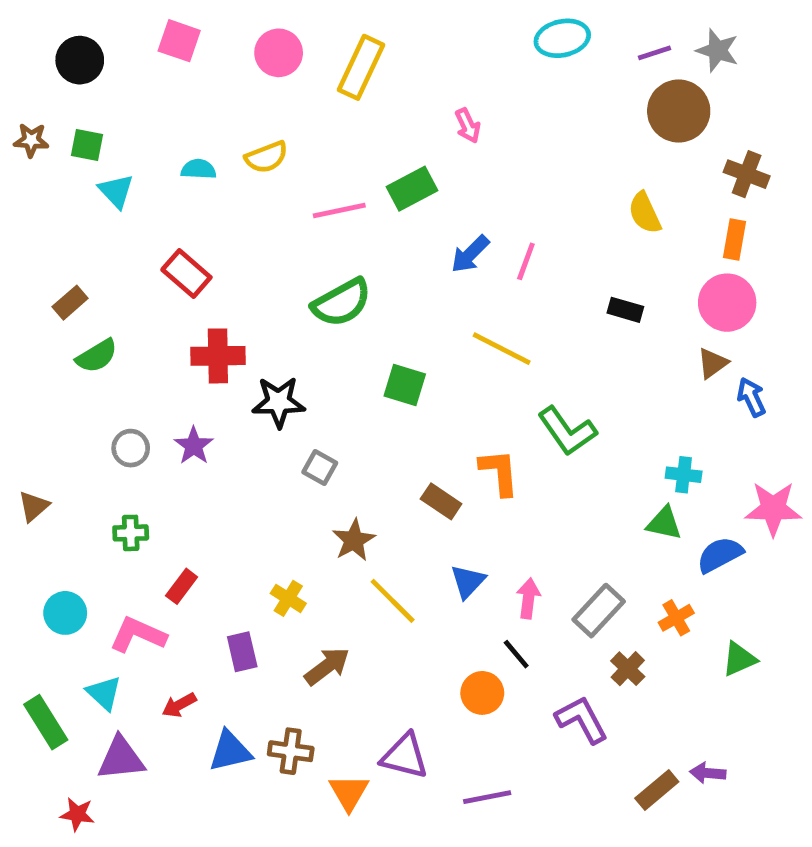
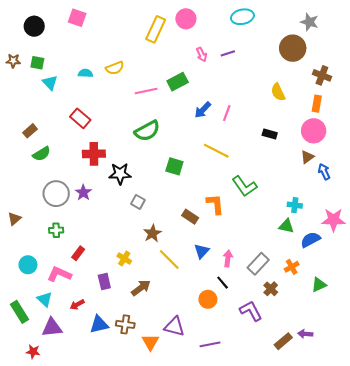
pink circle: (279, 53) -> (186, 19), moved
purple line: (654, 53) -> (228, 53), moved
gray circle: (131, 448) -> (56, 194), size x1.6

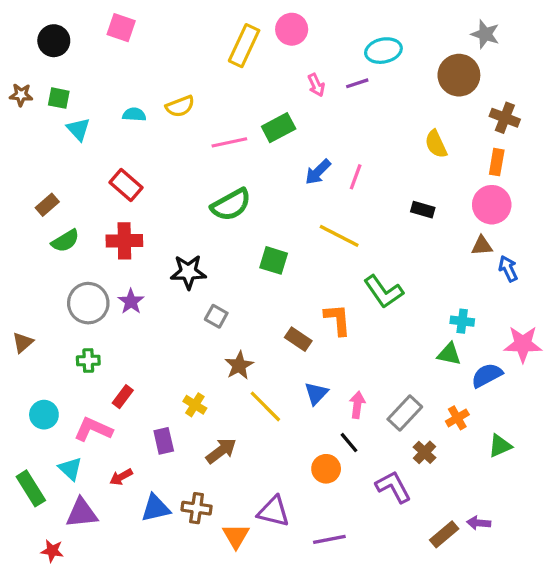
cyan ellipse: (242, 17) -> (383, 51), moved
red cross: (94, 154) -> (124, 241), moved
brown triangle: (307, 157) -> (482, 246), turned 32

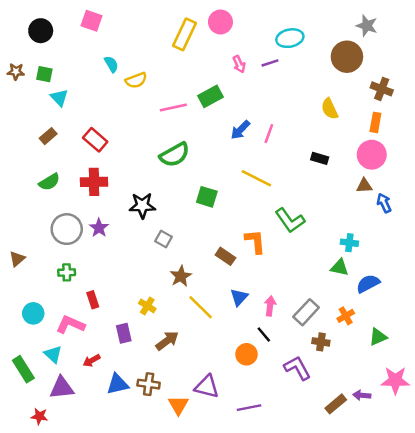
cyan semicircle: (134, 115) -> (111, 64), moved, turned 56
brown rectangle: (47, 205) -> (48, 136), moved
pink star: (523, 344) -> (395, 380), moved
red rectangle: (123, 397) -> (93, 300), turned -56
brown cross: (424, 452) -> (321, 342), turned -35

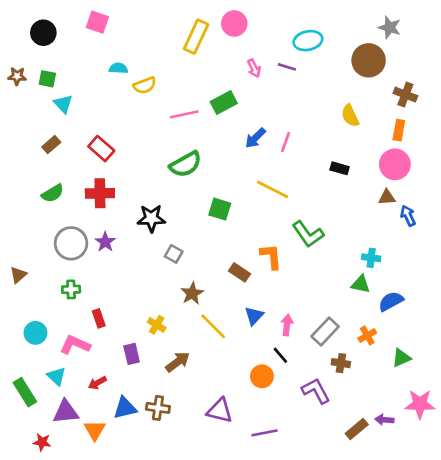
purple line: (270, 63) -> (287, 67), turned 35
cyan semicircle: (111, 64) -> (118, 68), turned -56
orange triangle: (178, 405) -> (95, 430), moved

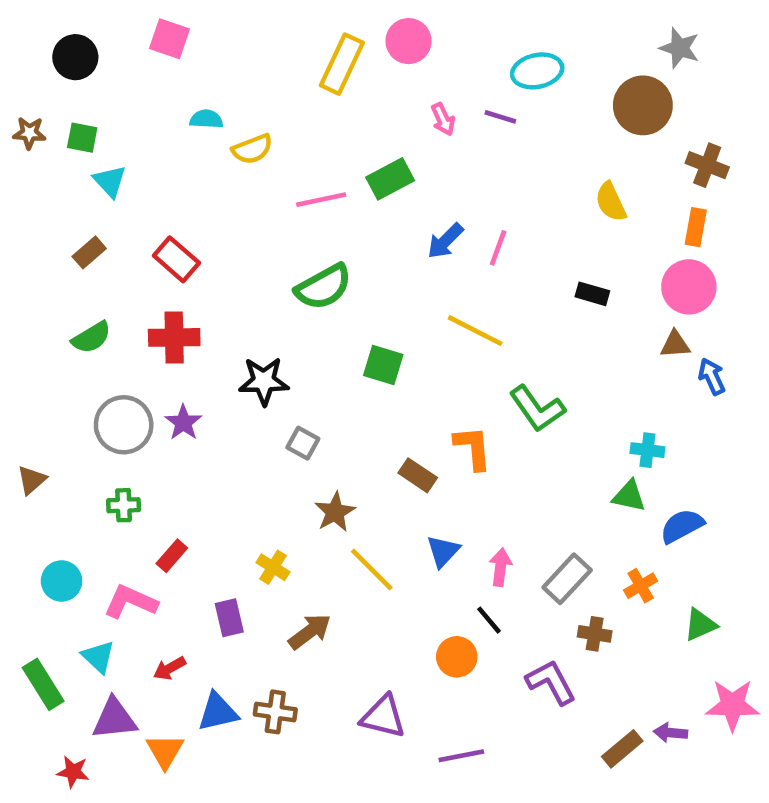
red rectangle: (99, 318) -> (172, 556), turned 60

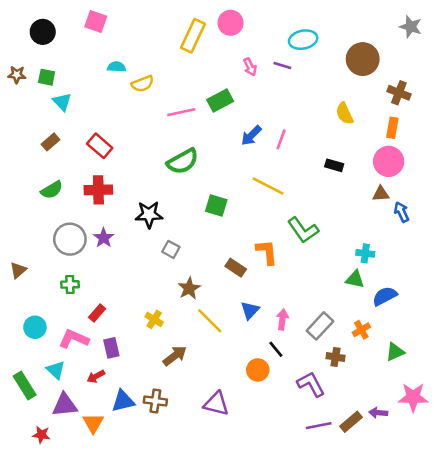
gray star: (680, 48) -> (411, 27), moved
purple rectangle: (229, 618) -> (111, 348), moved
purple line: (461, 756) -> (319, 426), moved

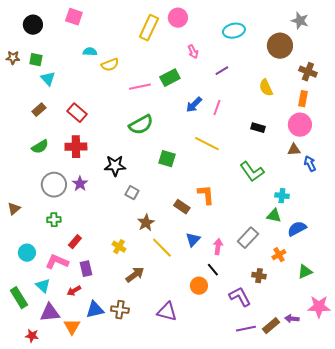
gray star: (411, 27) -> (300, 21), moved
purple line: (282, 66) -> (222, 71), moved, turned -48
green L-shape: (303, 230) -> (252, 172), moved
gray rectangle: (320, 326) -> (248, 238), moved

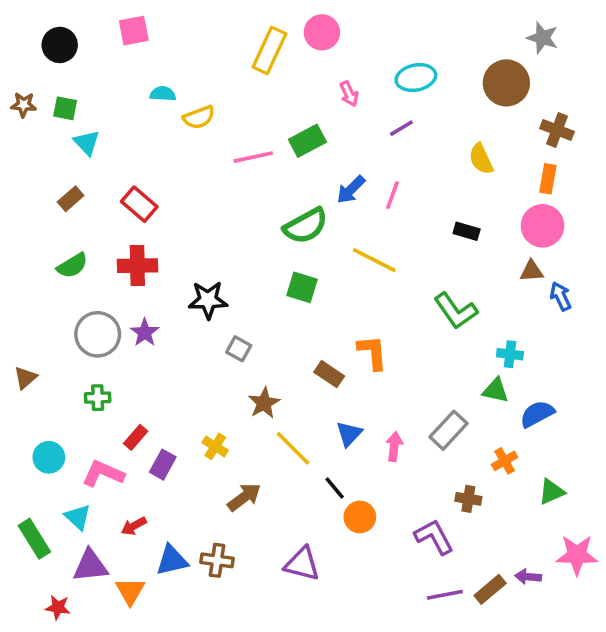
pink square: (74, 17) -> (134, 31), turned -30
cyan ellipse: (234, 31) -> (416, 78), moved
green semicircle: (141, 125) -> (306, 226), moved
purple rectangle: (86, 269) -> (163, 465), moved, turned 42
black line: (213, 270) -> (335, 488), moved

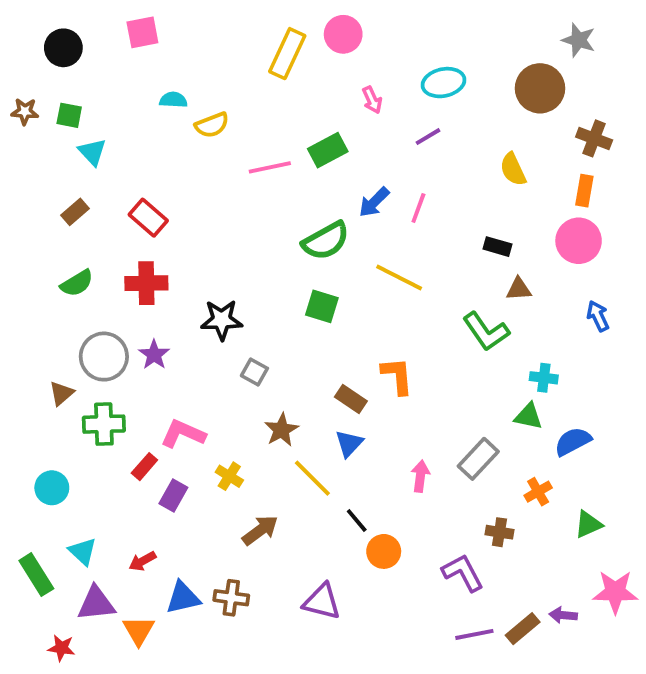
brown triangle: (532, 271) -> (519, 289), moved
brown triangle: (25, 378) -> (61, 393), moved
green cross: (98, 398) -> (104, 424), size x1.5
blue triangle: (349, 434) -> (349, 443), moved
pink L-shape: (103, 474) -> (183, 434), moved

